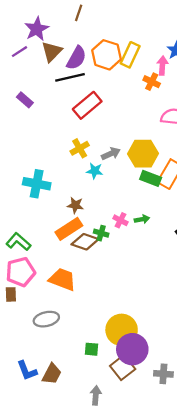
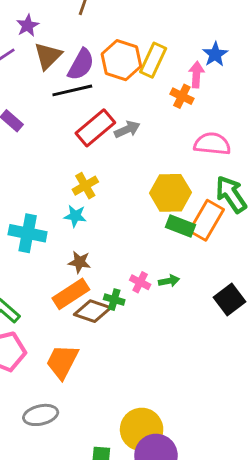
purple star: (37, 29) -> (28, 26), size x0.7
gray arrow: (111, 154) -> (127, 129), moved
cyan star: (95, 171) -> (75, 216), moved
orange trapezoid: (62, 279) -> (62, 362), turned -84

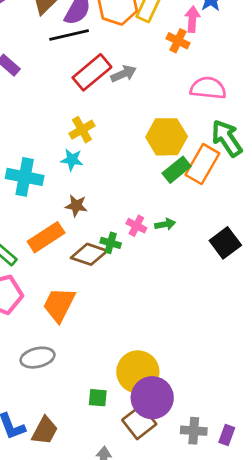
green rectangle: (181, 226) -> (177, 170), turned -60
orange rectangle: (71, 294) -> (46, 237), moved

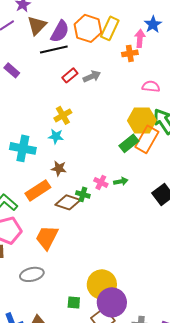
orange cross: (178, 41) -> (130, 53), turned -35
red rectangle: (92, 72) -> (70, 75), size x0.6
pink semicircle: (208, 88) -> (151, 86), size x0.7
yellow hexagon: (167, 137) -> (142, 120), moved

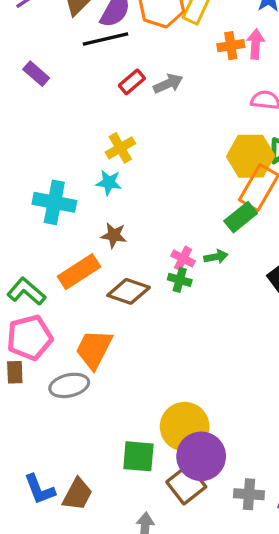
pink arrow: (140, 38) -> (256, 44), moved
green rectangle: (129, 143) -> (241, 217), moved
green cross: (83, 194) -> (180, 280), moved
gray ellipse: (32, 274) -> (69, 385), moved
green square: (74, 302) -> (138, 456), size x1.5

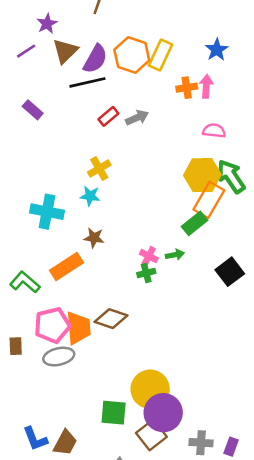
green cross: (180, 280) -> (146, 273), turned -30
brown diamond: (129, 291) -> (111, 319), moved
pink pentagon: (30, 338) -> (52, 325), moved
orange trapezoid: (94, 349) -> (78, 328), turned 148

